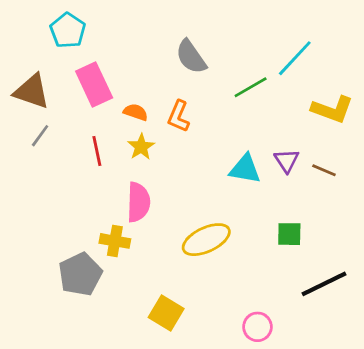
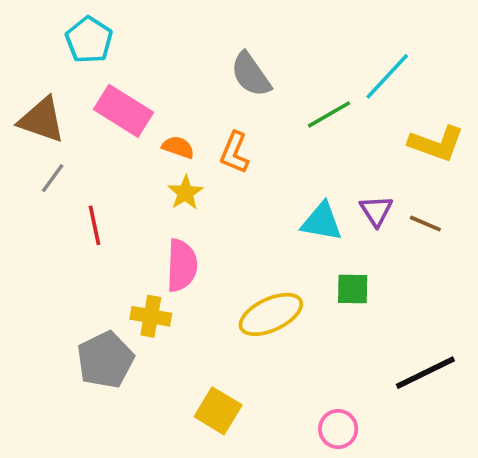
pink rectangle: (94, 84) -> (124, 111), turned -33
red line: (97, 151) -> (94, 225), moved
green square: (289, 234) -> (353, 289), moved

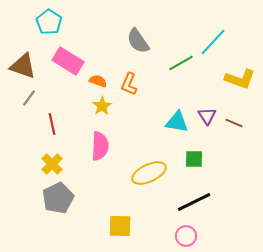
yellow cross: (151, 316) -> (52, 164), moved, turned 35
black line: (425, 373) -> (194, 202), moved
yellow square: (218, 411) -> (120, 226), turned -30

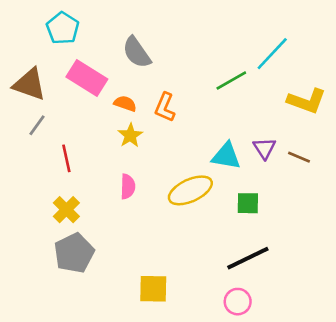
gray semicircle: (138, 41) -> (137, 52), moved
pink semicircle: (100, 146) -> (128, 187), size x0.7
yellow ellipse: (149, 173) -> (190, 190), moved

